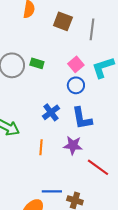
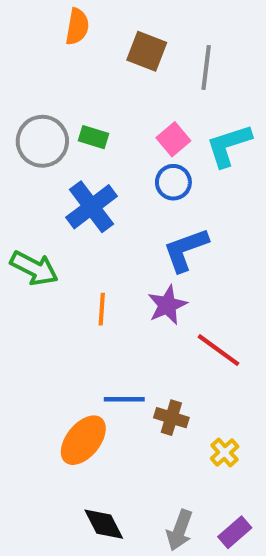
blue cross: (51, 112) -> (92, 207), moved, size x1.4
blue L-shape: (82, 118) -> (186, 250), turned 80
purple star: (73, 145) -> (167, 305), turned -30

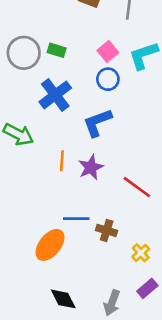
blue L-shape: (186, 250) -> (97, 123), moved
purple star: (167, 305) -> (91, 167), moved
purple rectangle: (235, 532) -> (147, 288), moved

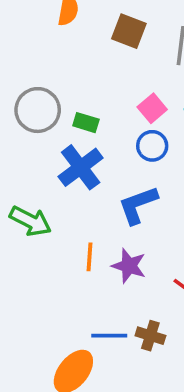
green rectangle: (57, 50) -> (86, 123), moved
purple star: (91, 167) -> (129, 266), turned -30
brown cross: (107, 230) -> (150, 336), moved

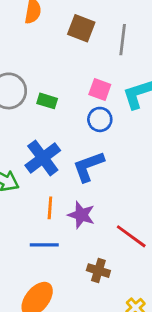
pink square: (152, 108) -> (100, 90), turned -30
blue cross: (81, 167) -> (43, 158), moved
blue line: (109, 336) -> (44, 245), moved

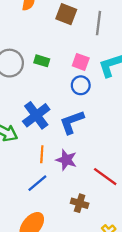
green rectangle: (47, 101) -> (42, 61), moved
blue line: (44, 245) -> (37, 183), turned -40

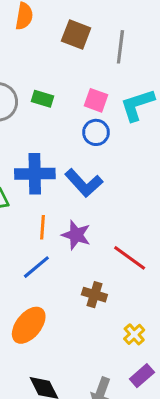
blue cross: (36, 115) -> (35, 174), turned 36
blue L-shape: (72, 122) -> (84, 183), turned -112

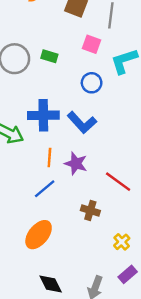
pink square: (96, 100) -> (92, 44), moved

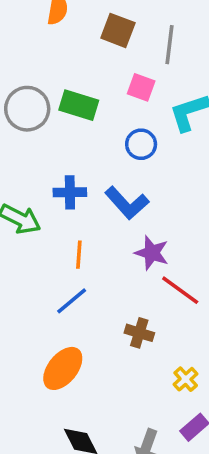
green rectangle: (49, 56) -> (79, 105), size x1.5
blue cross: (43, 115) -> (70, 192), size x0.7
purple star: (76, 164) -> (152, 253), moved

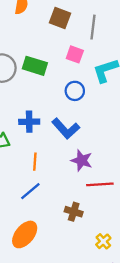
red line: (180, 290) -> (100, 184), turned -40

